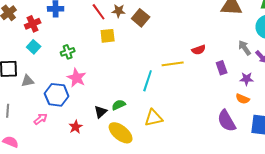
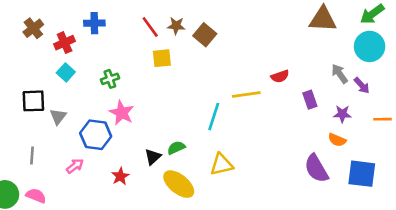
gray triangle: (28, 81) -> (58, 117), turned -40

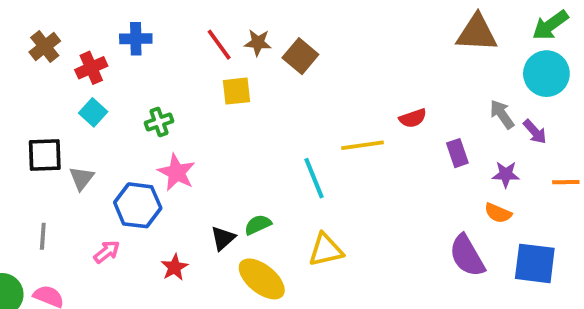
cyan line: (214, 117) -> (314, 178), turned -40

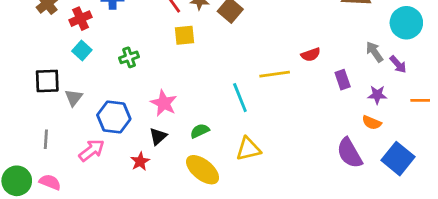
pink star: (176, 172) -> (164, 103), moved
black triangle: (223, 238) -> (158, 136), moved
pink arrow: (107, 252) -> (92, 150), size x1.4
blue square: (535, 263) -> (398, 159), turned 32

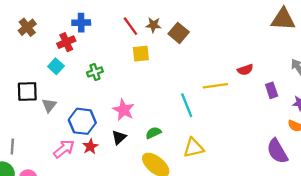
red cross: (81, 19) -> (66, 42), moved
gray line: (46, 139) -> (12, 147), moved
red star: (140, 161) -> (90, 147), moved

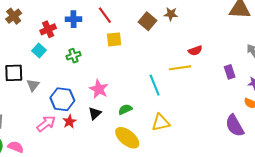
blue cross: (81, 23) -> (73, 19), moved
brown star: (153, 25) -> (171, 14), moved
red semicircle: (245, 70) -> (195, 51), moved

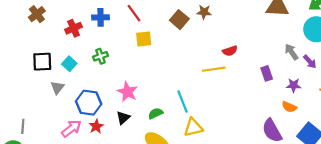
cyan square: (39, 51) -> (69, 64), moved
black square: (14, 73) -> (42, 62), moved
cyan line: (155, 85) -> (182, 102), moved

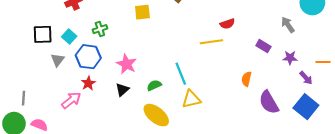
purple arrow: (310, 62) -> (306, 78), moved
purple rectangle: (267, 73) -> (263, 46), turned -40
blue hexagon: (89, 103) -> (88, 57), moved
orange semicircle: (289, 107) -> (247, 79), moved, turned 80
red star: (96, 126) -> (88, 83), moved

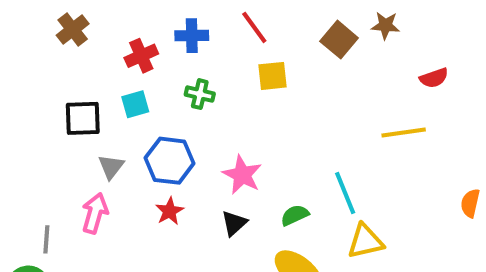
red semicircle: (227, 24) -> (434, 78), moved
green cross: (100, 29) -> (200, 94), moved, turned 32
cyan square: (69, 37) -> (135, 104), moved, turned 32
pink arrow: (71, 100) -> (95, 213), moved, turned -36

